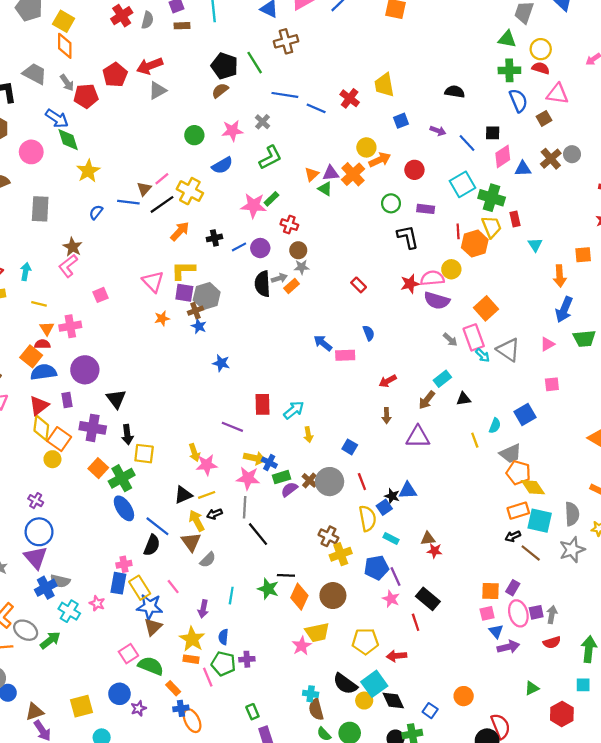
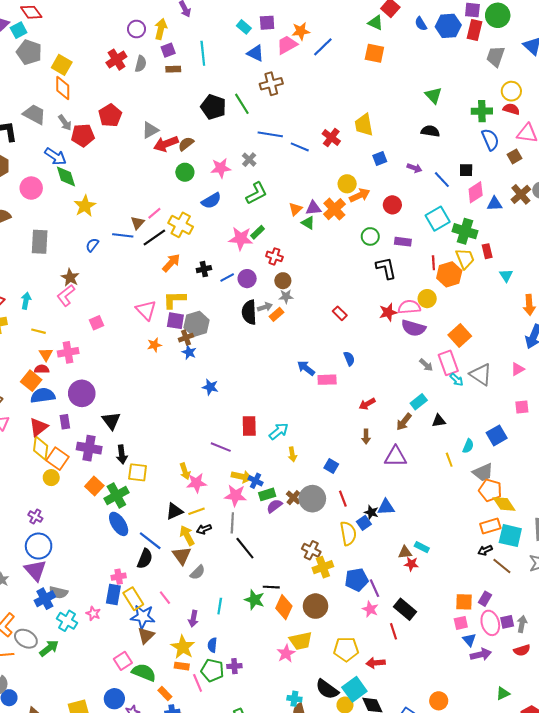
green triangle: (507, 39) -> (433, 95), moved, turned 36
red arrow: (150, 66) -> (166, 144), moved
brown semicircle: (220, 90) -> (186, 144), moved
cyan rectangle: (391, 539) -> (422, 547), moved

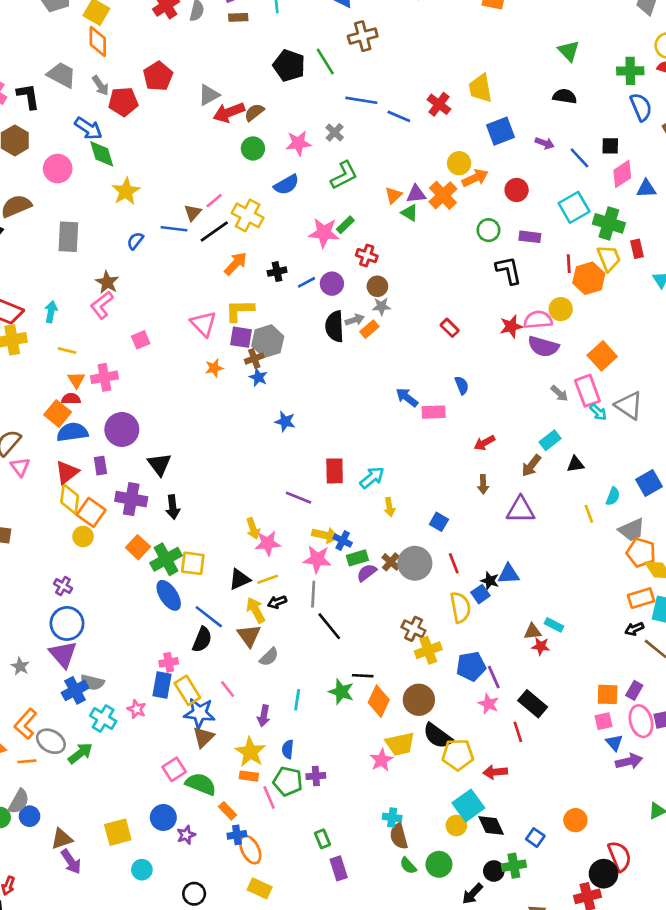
blue square: (380, 159) -> (501, 131), size x1.5
yellow square: (138, 472) -> (193, 563), moved
black semicircle: (327, 689) -> (438, 736), moved

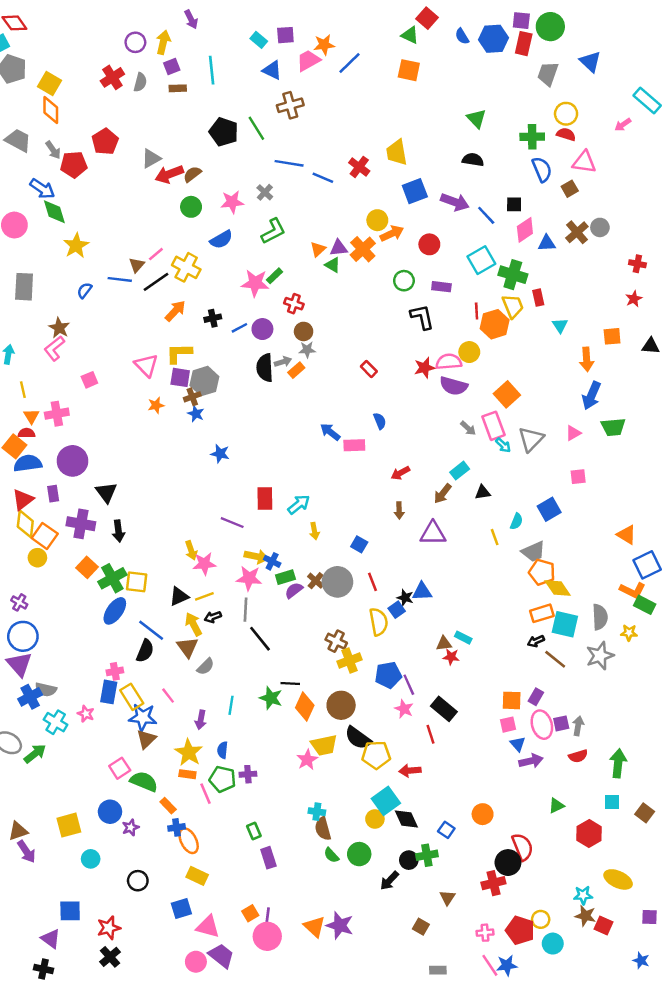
purple arrow: (545, 143) -> (455, 202), size x1.6
yellow line: (67, 351) -> (23, 390), turned 63
gray triangle: (629, 405) -> (531, 439), turned 40
blue ellipse: (169, 595) -> (115, 611), turned 68

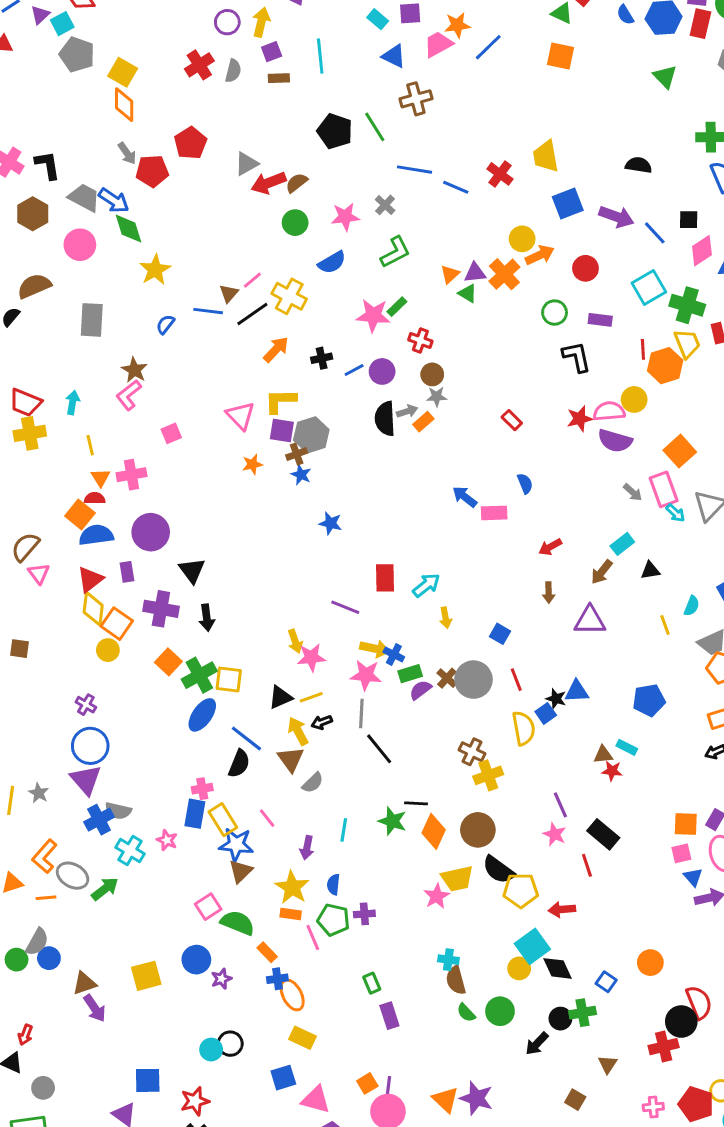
green triangle: (477, 119) -> (665, 77), moved
gray trapezoid: (18, 140) -> (84, 198), moved
blue pentagon: (388, 675) -> (649, 700), moved
cyan circle: (91, 859) -> (211, 1050), moved

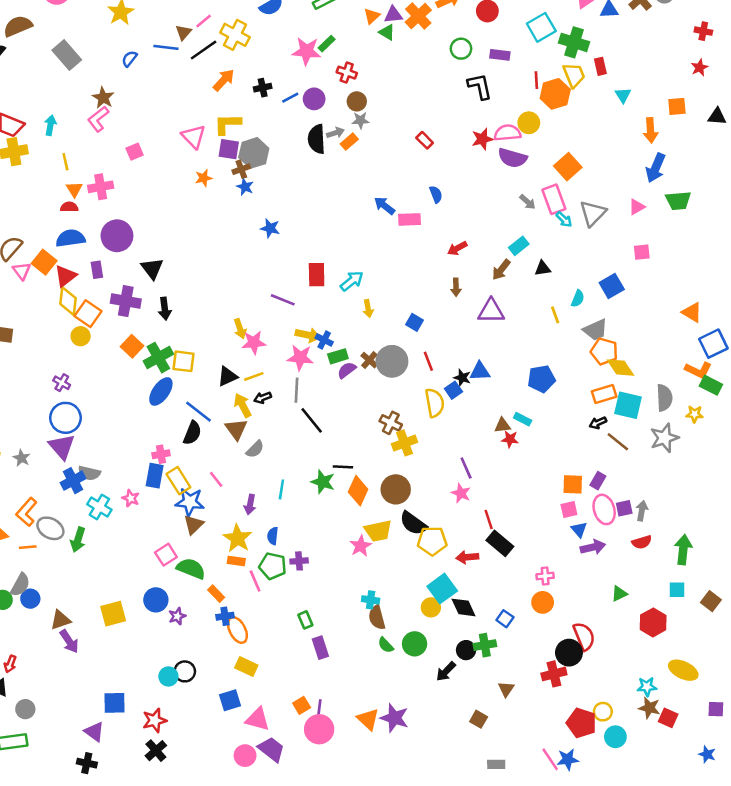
gray rectangle: (92, 320) -> (67, 55), turned -44
orange square: (80, 514) -> (44, 262), moved
black rectangle: (603, 834) -> (500, 543), moved
green arrow: (105, 889) -> (78, 540), turned 145
pink cross: (653, 1107) -> (545, 576), moved

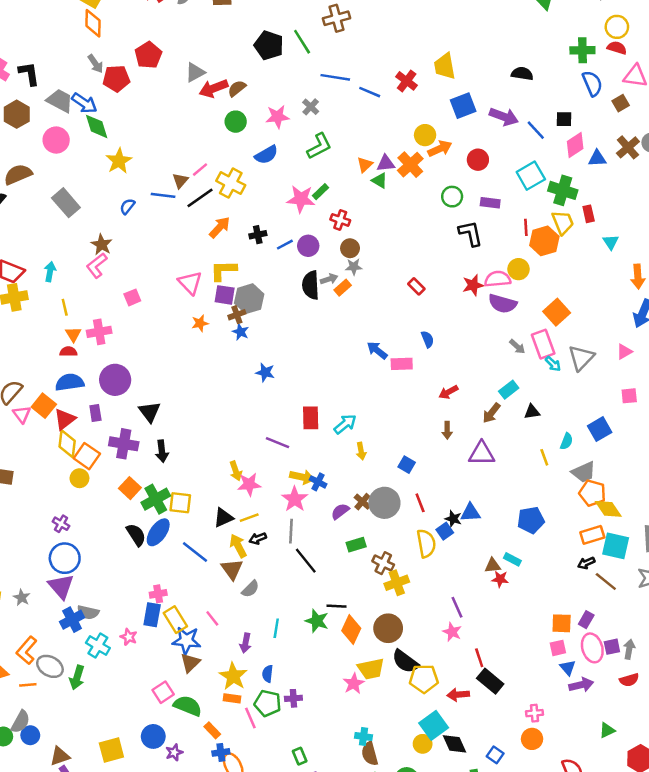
green rectangle: (338, 356) -> (356, 545), moved
pink star: (300, 358) -> (295, 499), turned 30
black semicircle: (192, 433) -> (136, 535), moved, turned -55

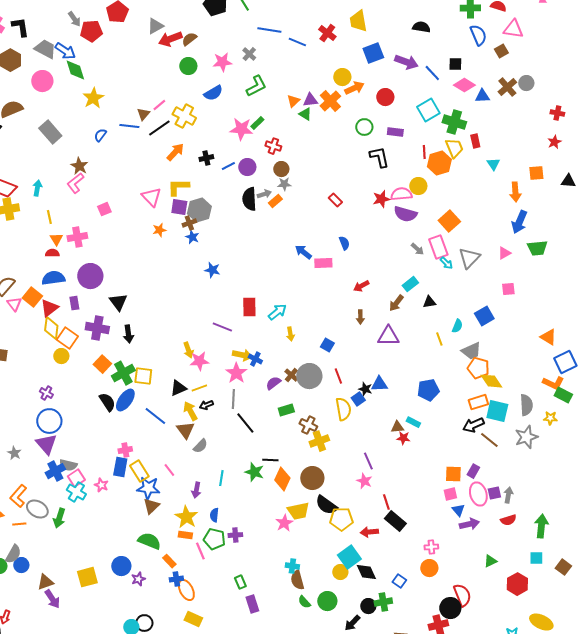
pink diamond: (575, 145) -> (464, 85), turned 65
black arrow: (586, 563) -> (473, 425), size x1.5
pink square: (163, 692) -> (76, 478), moved

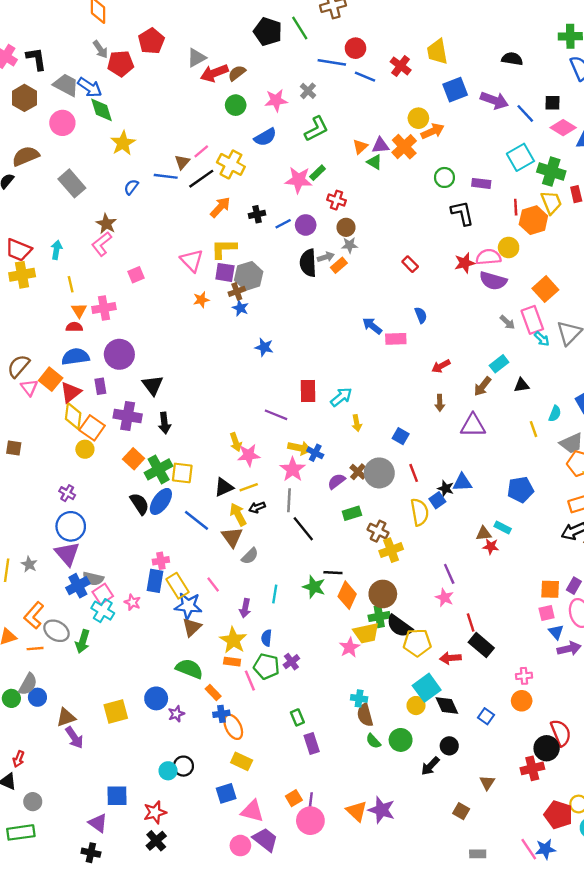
red circle: (385, 97) -> (355, 48), moved
purple cross: (235, 535) -> (291, 662), turned -32
green cross: (383, 602) -> (379, 617), moved

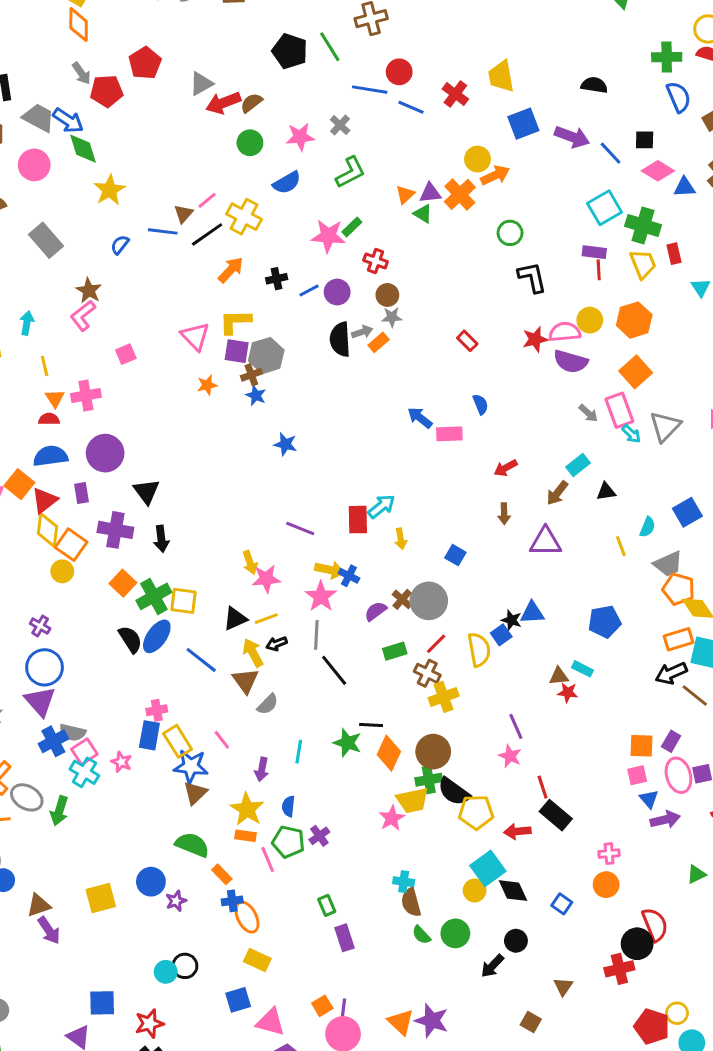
purple rectangle: (481, 183) -> (594, 252), moved
orange hexagon: (533, 220) -> (634, 320), moved
red rectangle: (308, 391) -> (358, 520), moved
red line: (414, 473) -> (436, 644), moved, turned 66

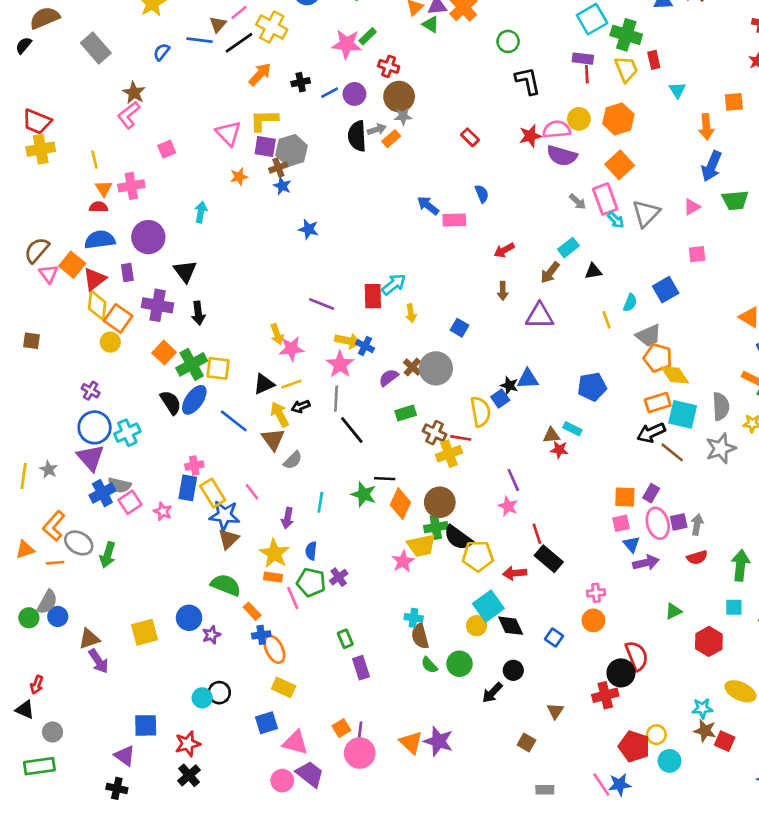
brown circle: (387, 295) -> (399, 97), size x1.5
cyan arrow: (27, 323) -> (201, 212), moved
red line: (436, 644) -> (461, 438), moved, turned 54
cyan cross: (84, 772) -> (127, 433), moved, turned 35

